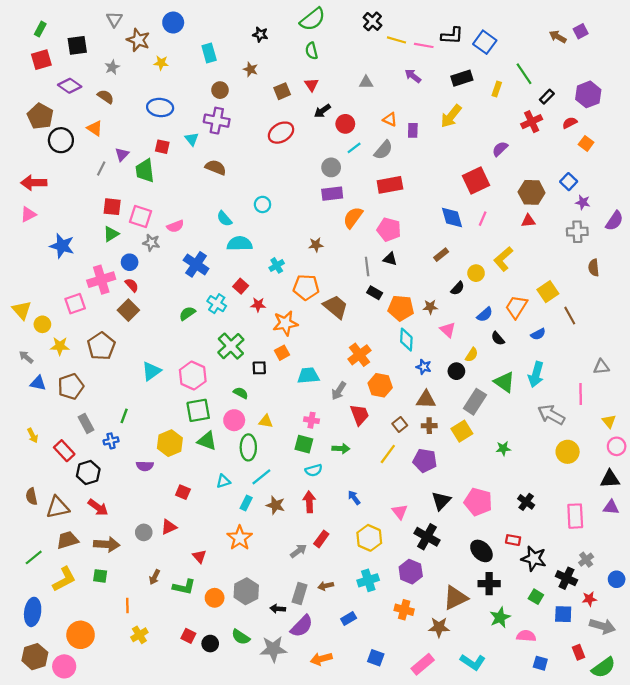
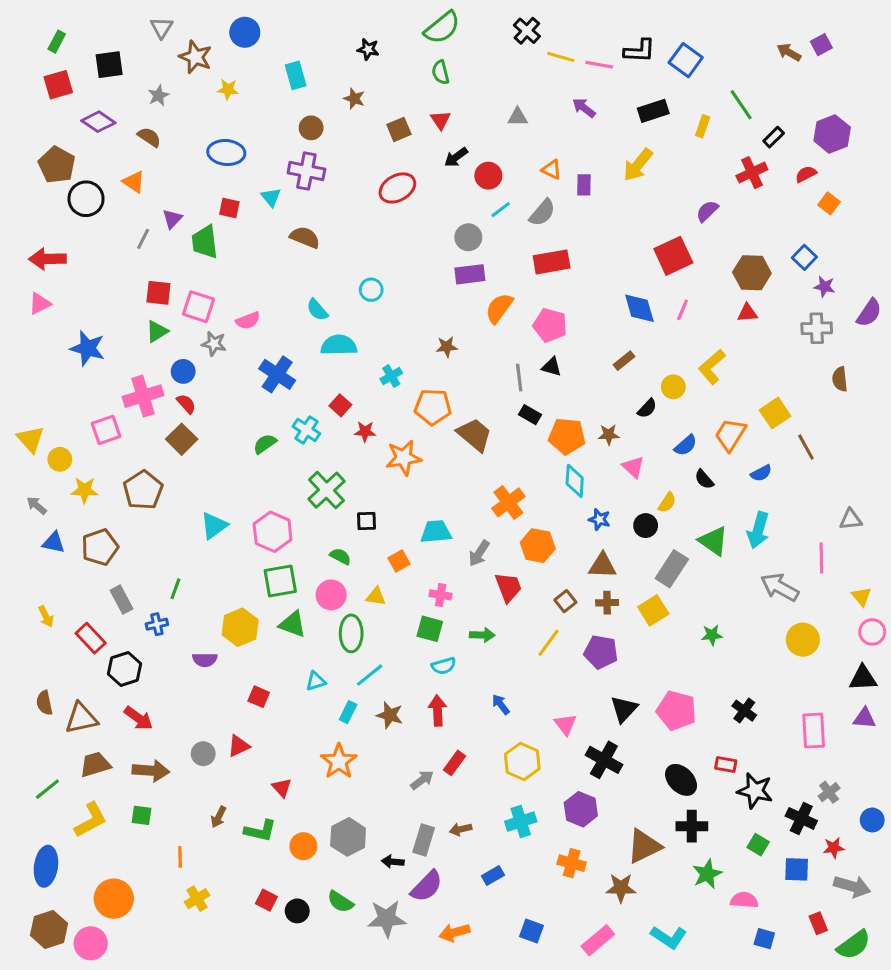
orange square: (282, 353) -> (399, 561), moved

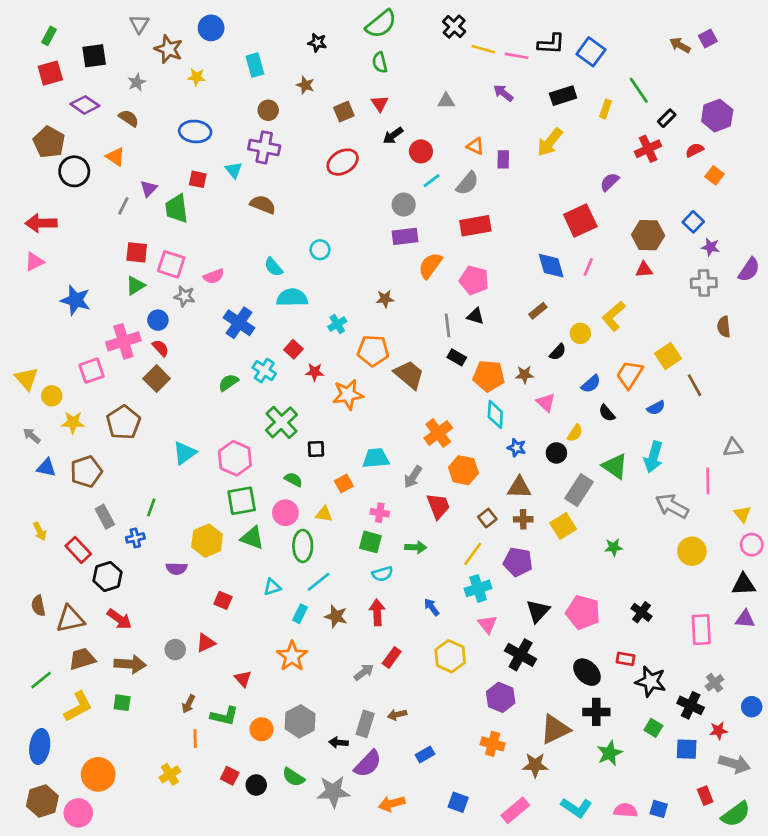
cyan cross: (521, 822) -> (478, 588), moved
orange line: (180, 857) -> (195, 739), moved
pink semicircle: (744, 900) -> (625, 810), moved

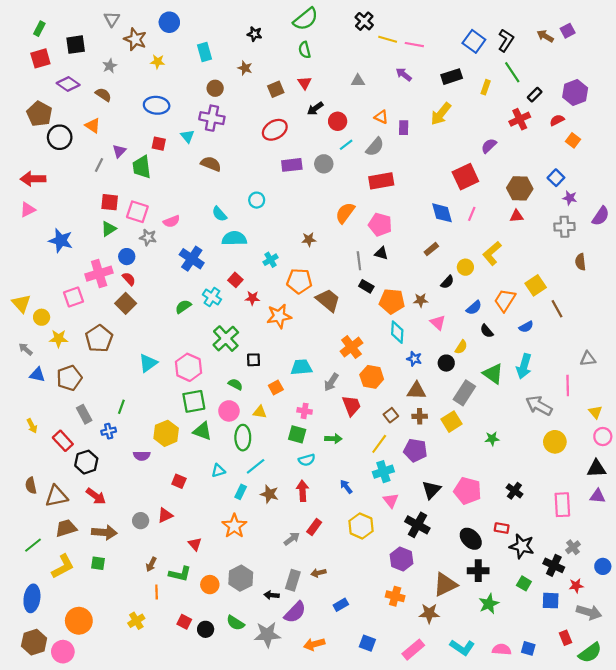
black L-shape: (551, 44) -> (506, 40), moved, turned -60
purple rectangle: (405, 236) -> (292, 165), moved

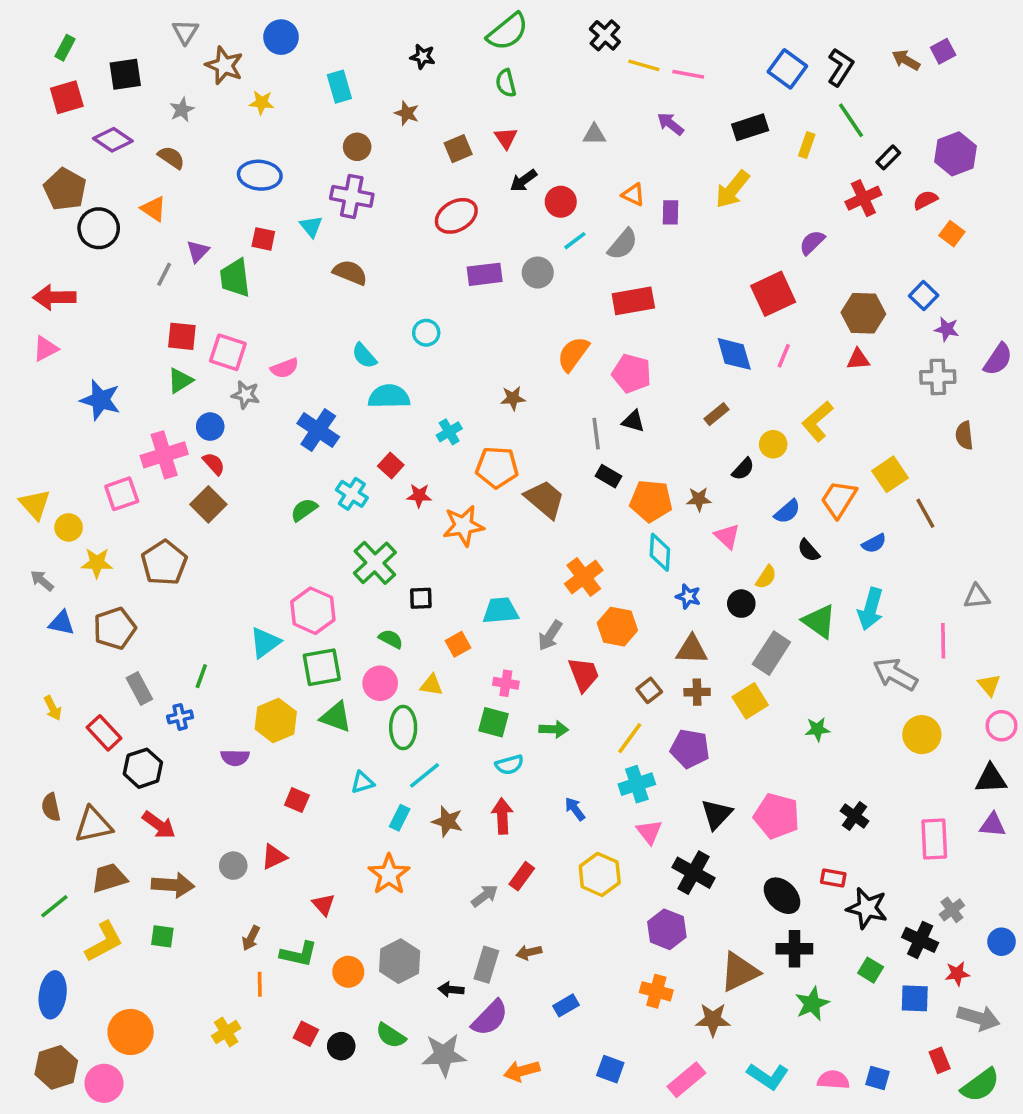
cyan triangle: (148, 363) -> (265, 643), moved

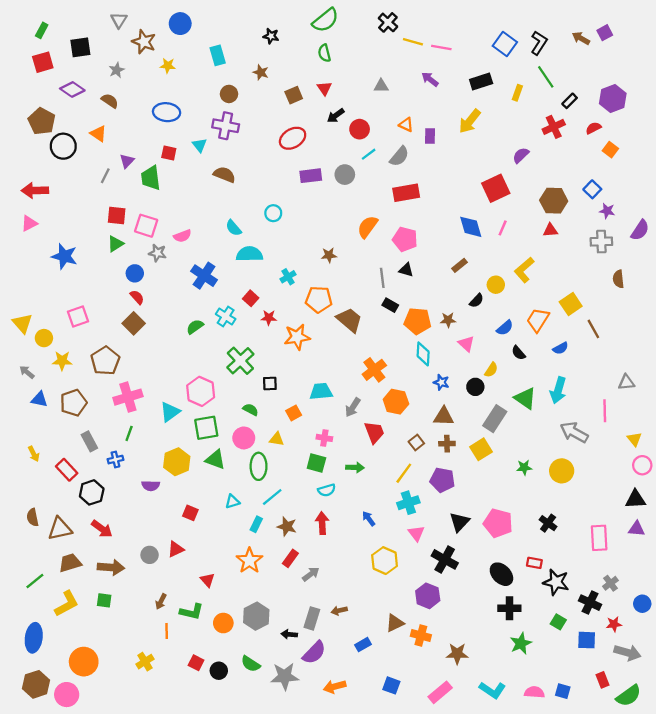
pink cross: (164, 455) -> (128, 397), moved
yellow circle: (922, 735) -> (562, 471), moved
red rectangle: (522, 876) -> (290, 558), moved
brown triangle: (740, 972) -> (395, 623), moved, size x0.7

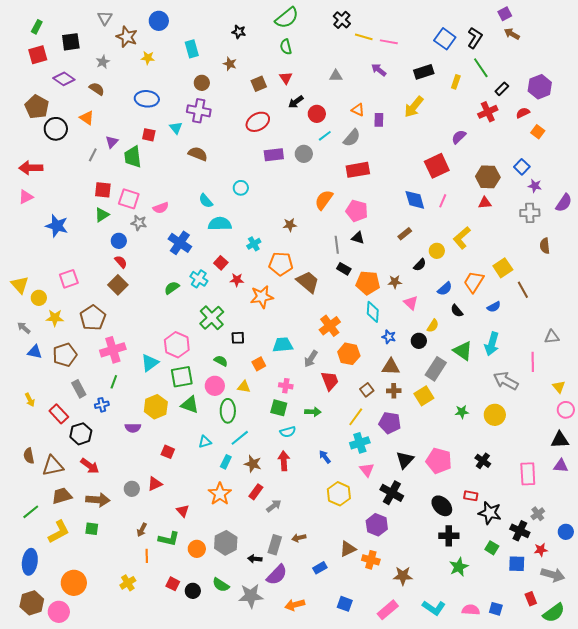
purple square: (605, 33) -> (505, 14), moved

